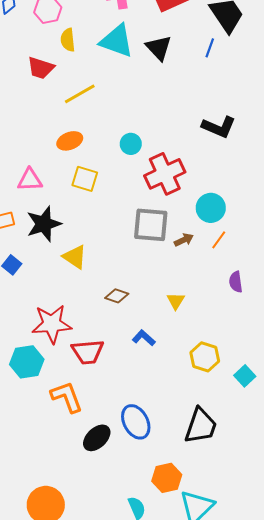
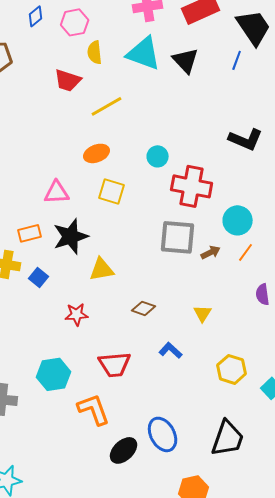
red cross: (165, 174) -> (192, 186), turned 36
yellow triangle: (75, 257) -> (102, 269), turned -44
red star: (52, 324) -> (77, 314), moved, size x0.6

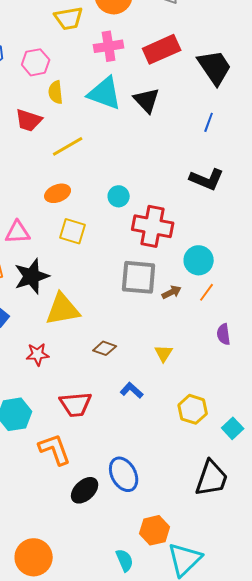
blue line: (237, 60) -> (209, 122), moved
yellow triangle: (102, 269) -> (63, 309), size x1.4
black trapezoid: (228, 438) -> (212, 478), moved

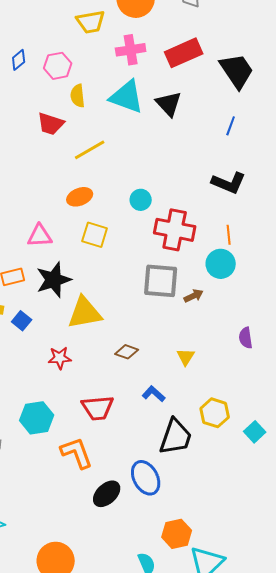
orange line: (207, 292) -> (229, 235), moved, turned -42
black trapezoid: (212, 478) -> (176, 437), moved

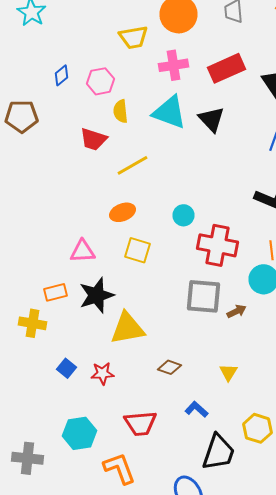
blue square: (22, 321) -> (66, 368), moved

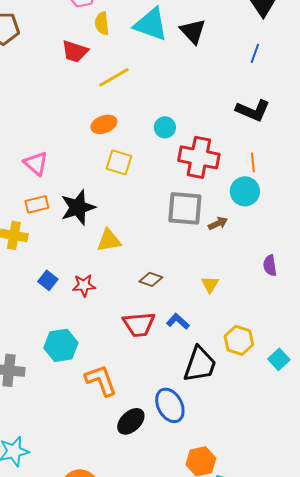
pink triangle: (82, 251) -> (36, 163), moved, turned 44
yellow triangle: (128, 328) -> (109, 240), size x0.7
red trapezoid: (140, 423) -> (139, 324), moved

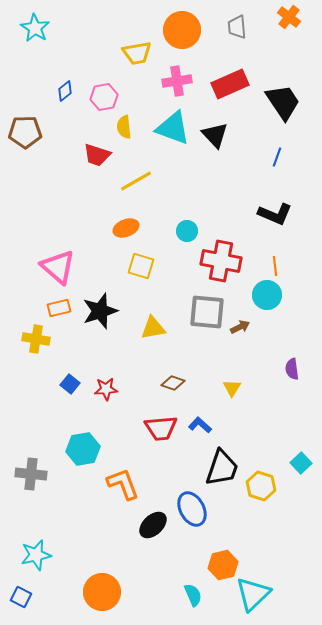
pink triangle: (36, 163) -> (58, 267), size x1.4
yellow triangle: (109, 240) -> (153, 328), moved
yellow hexagon: (239, 340) -> (261, 486), moved

